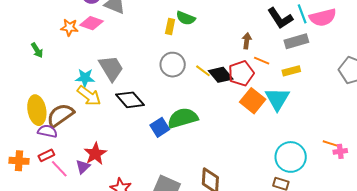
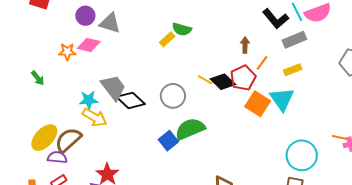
yellow rectangle: (170, 27) -> (167, 39), turned 42
orange line: (262, 61) -> (262, 63), turned -70
gray circle: (173, 65) -> (173, 96), moved
black diamond: (130, 100) -> (131, 100), moved
yellow ellipse: (37, 110) -> (44, 138), turned 60

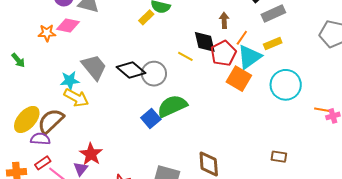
black diamond: (223, 82) -> (205, 42), moved, turned 35
cyan triangle: (282, 99) -> (249, 57), moved, turned 32
black diamond: (131, 100) -> (131, 70), moved
cyan circle: (302, 155) -> (286, 85), moved

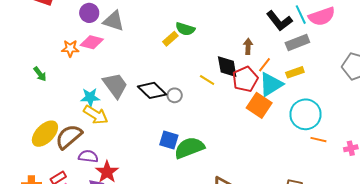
gray circle: (154, 74) -> (175, 95), size x0.6
green semicircle: (172, 106) -> (189, 148), moved
orange line: (322, 110) -> (318, 140), moved
blue square: (151, 119) -> (169, 140), turned -36
purple semicircle: (40, 139) -> (88, 156), moved

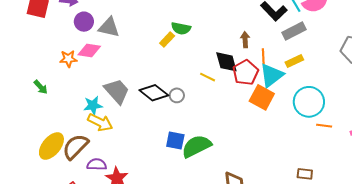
orange line: (265, 65) -> (263, 56), turned -35

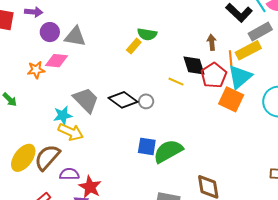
yellow rectangle: (294, 61) -> (248, 50), moved, size x1.4

